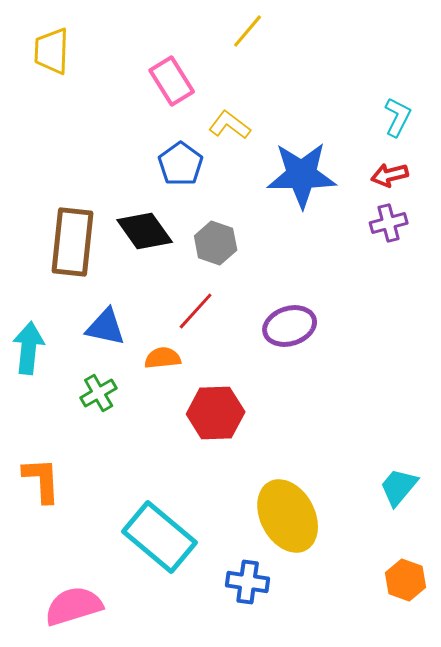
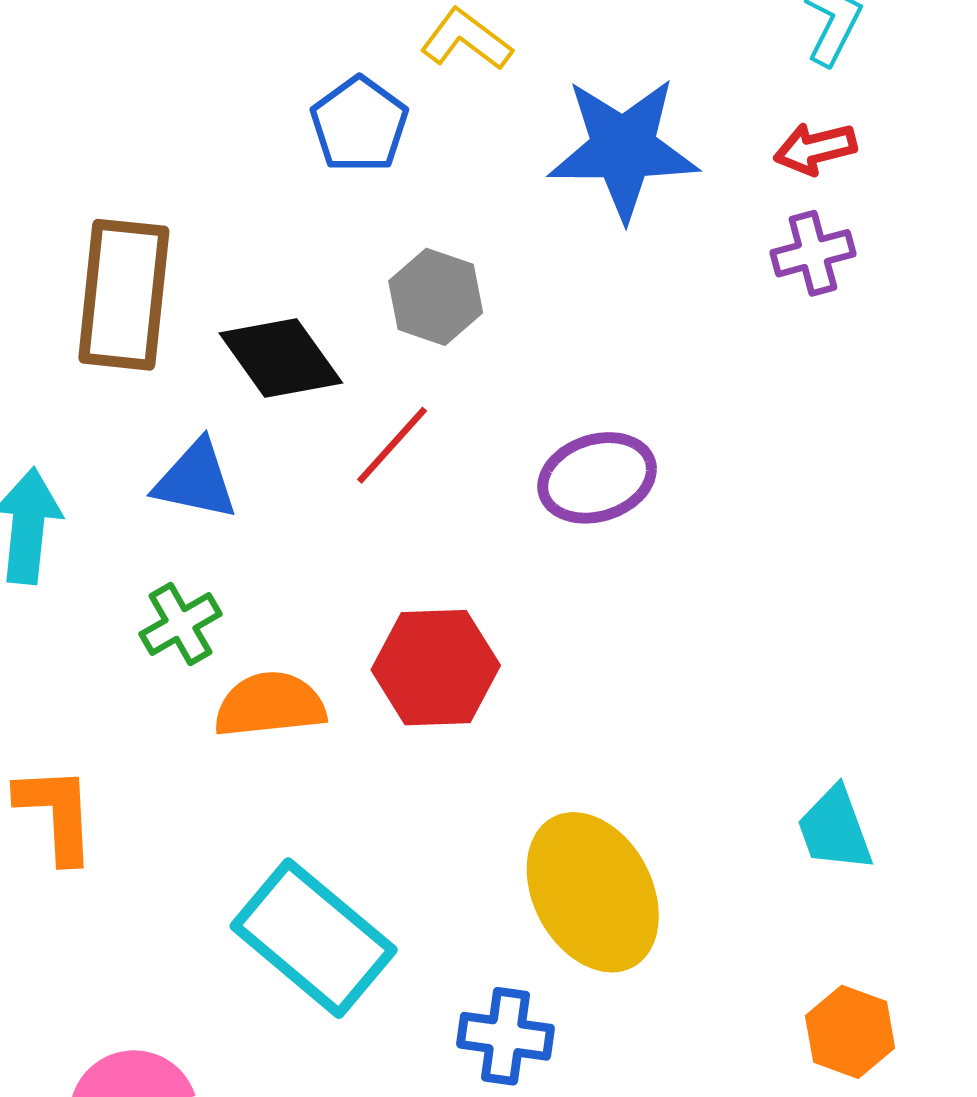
black diamond: (145, 231) -> (281, 358), moved
orange semicircle: (163, 358) -> (270, 705), moved, size x1.4
cyan trapezoid: (399, 487) -> (835, 829), turned -60

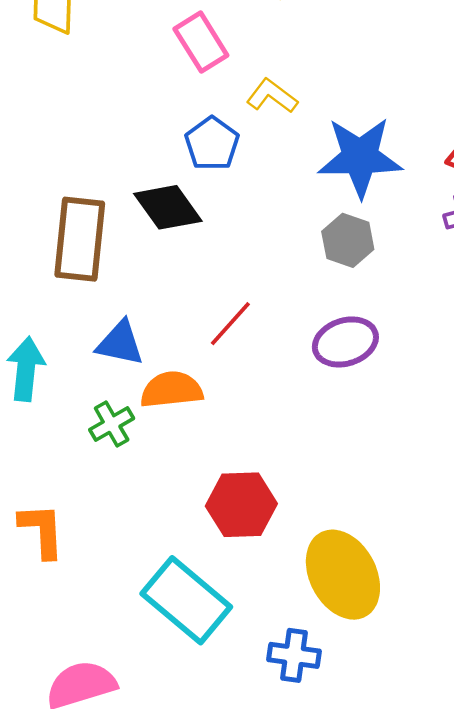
gray hexagon: (436, 297) -> (348, 240), moved
black diamond: (281, 358) -> (168, 207), moved
red hexagon: (436, 668) -> (241, 505), moved
orange semicircle: (270, 705) -> (172, 390), moved

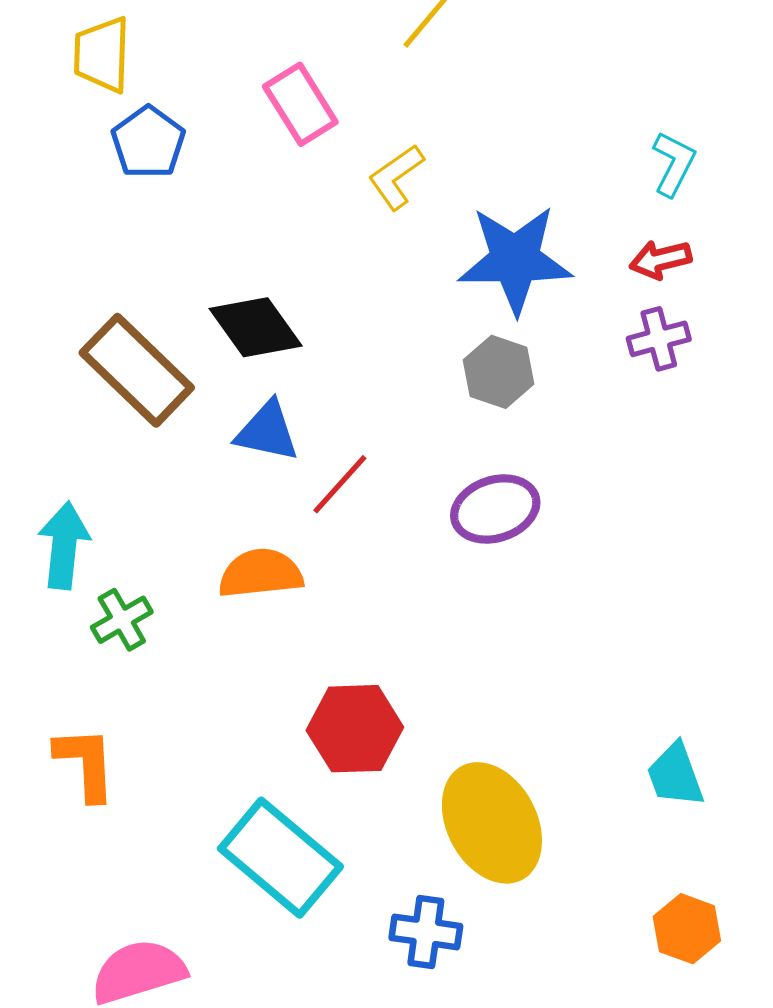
yellow L-shape: (272, 96) -> (396, 177), turned -72
blue pentagon: (212, 144) -> (148, 142), moved
brown rectangle: (80, 239) -> (137, 370), turned -52
blue triangle: (120, 343) -> (267, 431), moved
green cross: (112, 424) -> (122, 620), moved

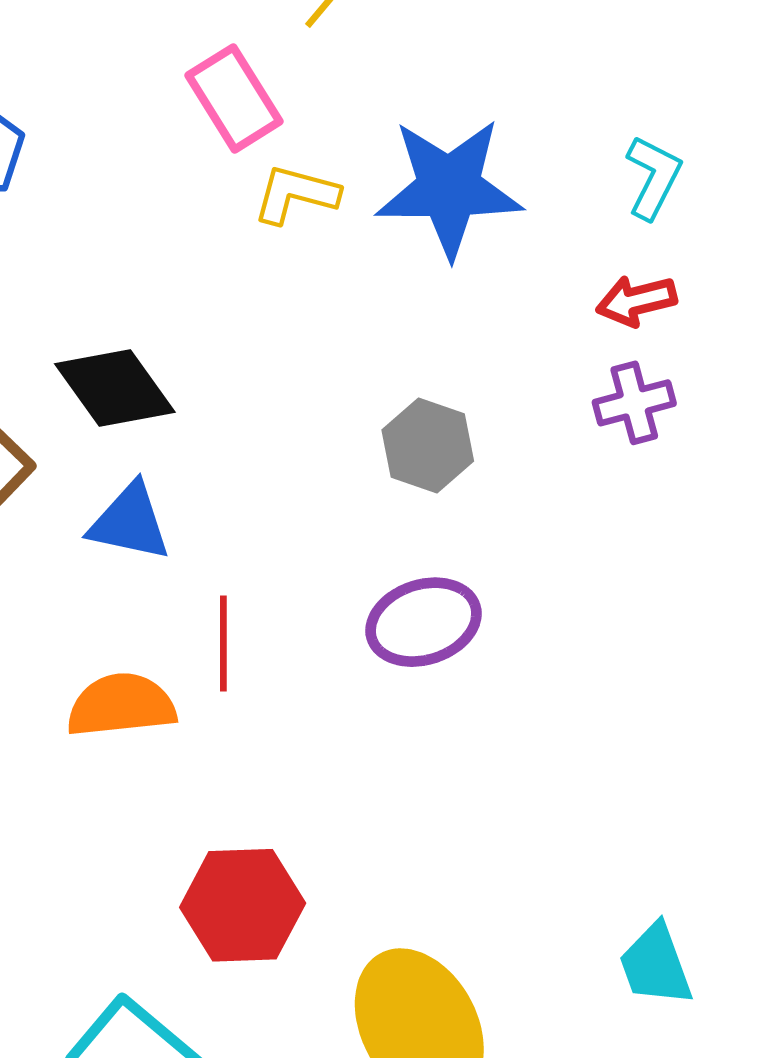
pink rectangle: (300, 104) -> (234, 98), moved
yellow L-shape: (396, 177) -> (296, 194), turned 50
blue star: (515, 260) -> (449, 188), moved
red line: (340, 484) -> (223, 643), moved, turned -42

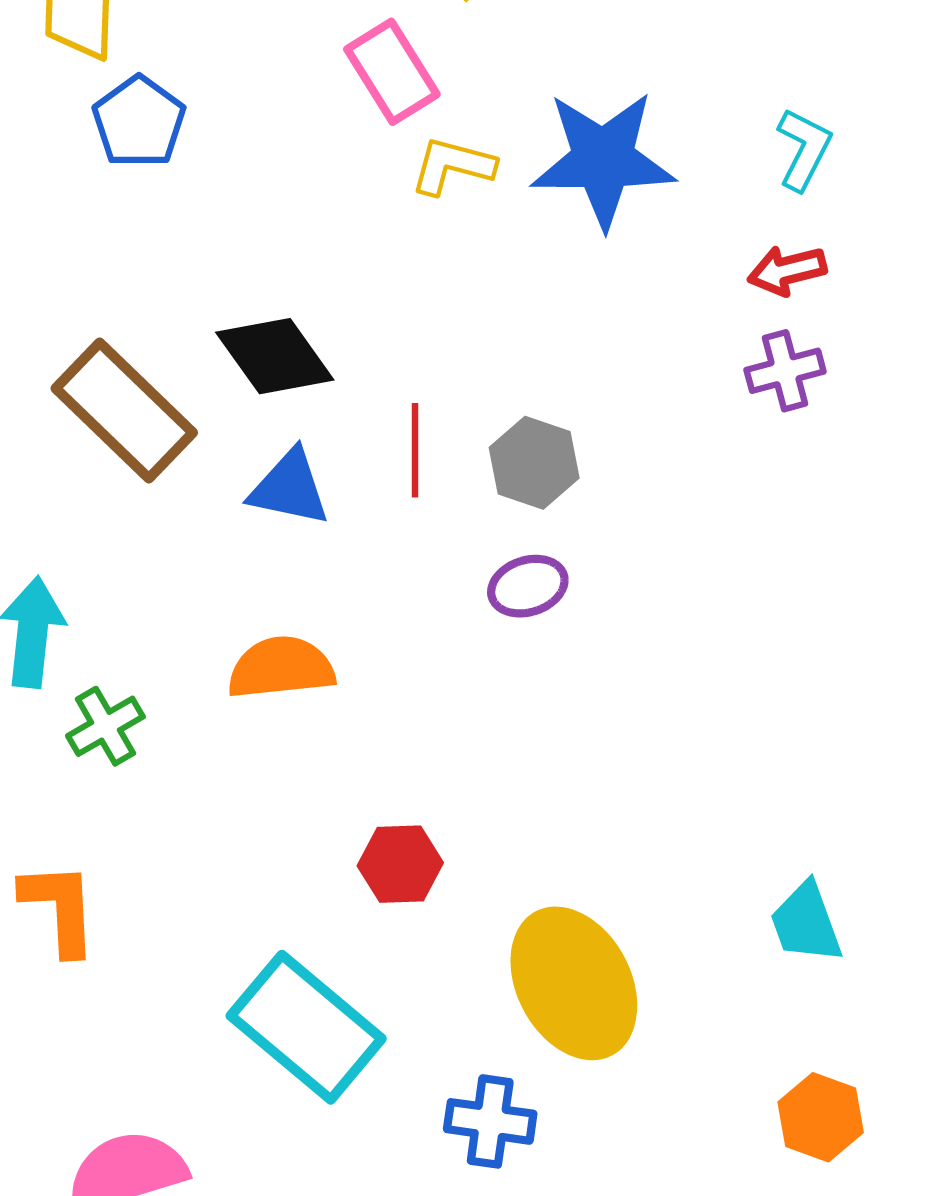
gray hexagon: (428, 445) -> (534, 463), moved
purple ellipse: (424, 622) -> (528, 586), moved, size x0.7
red line: (223, 643) -> (415, 450), moved
red hexagon: (243, 905) -> (400, 864), size x0.7

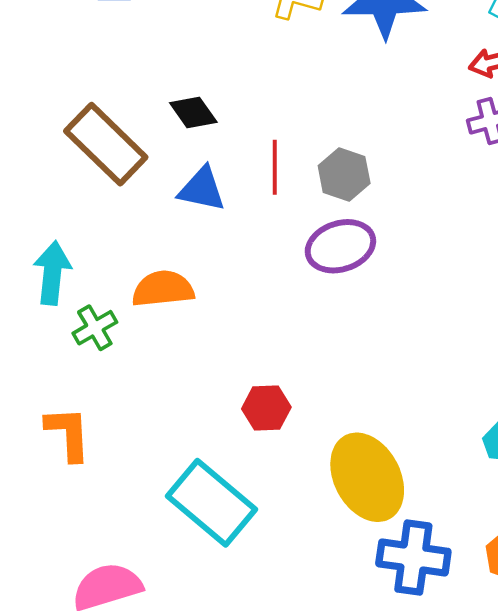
black diamond: (275, 356) -> (193, 113), size x0.7
purple ellipse: (528, 586) -> (340, 246), size x1.5
orange semicircle: (281, 668) -> (163, 289), moved
blue cross: (490, 1121) -> (413, 558), moved, size x1.4

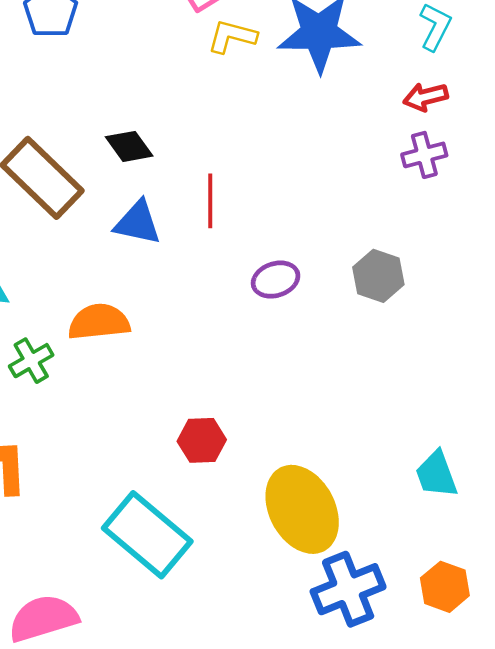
gray hexagon: (344, 175) -> (378, 276), moved
purple ellipse: (340, 246) -> (276, 280), size x0.7
blue cross: (413, 558) -> (348, 589), turned -30

